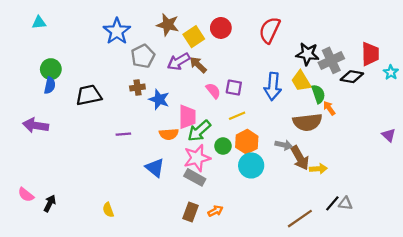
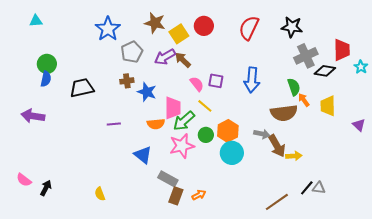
black star: (307, 54) -> (292, 27), moved
yellow trapezoid: (301, 81) -> (328, 106), moved, turned 30
yellow line: (237, 116) -> (205, 106), moved, turned 63
gray rectangle: (195, 177) -> (168, 179), moved

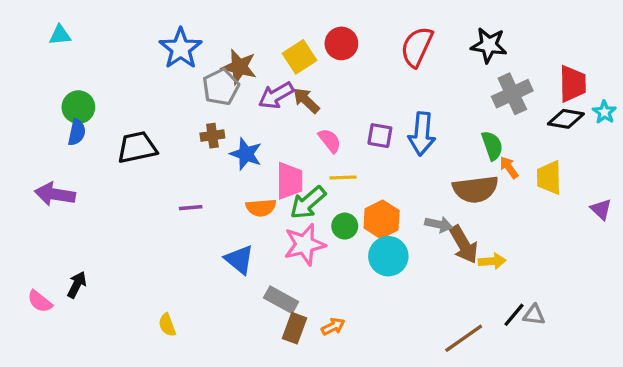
brown star: (155, 23) -> (239, 67), moved
black diamond: (325, 71) -> (566, 119), moved
purple square: (216, 81) -> (380, 136), moved
yellow line: (205, 106) -> (343, 177), turned -42
black arrow: (46, 188) -> (77, 285), moved

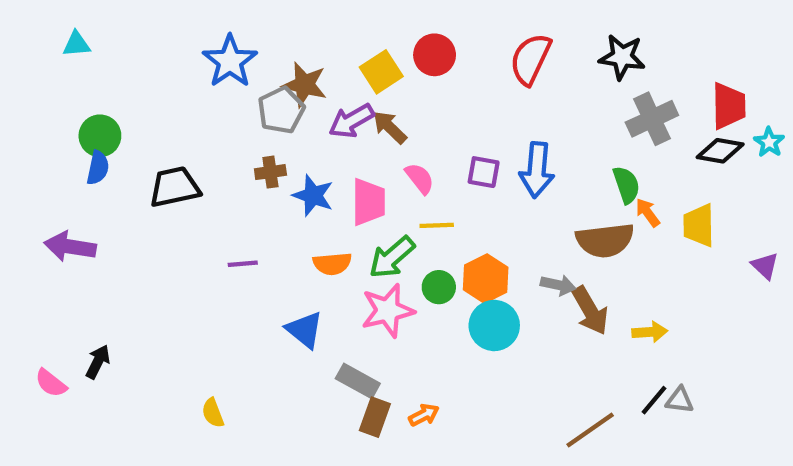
pink trapezoid: (289, 181) -> (368, 202), moved
yellow arrow: (492, 261) -> (650, 332), moved

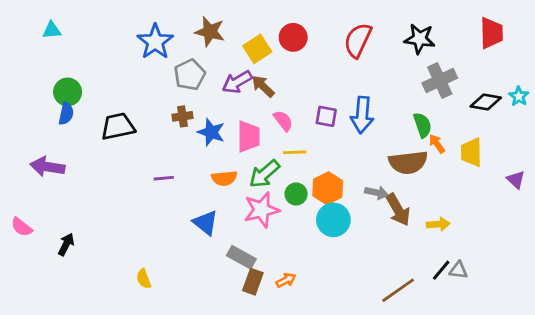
brown star: (305, 85) -> (210, 32), moved
red trapezoid: (729, 106) -> (491, 33), moved
pink semicircle: (51, 383) -> (22, 227), moved

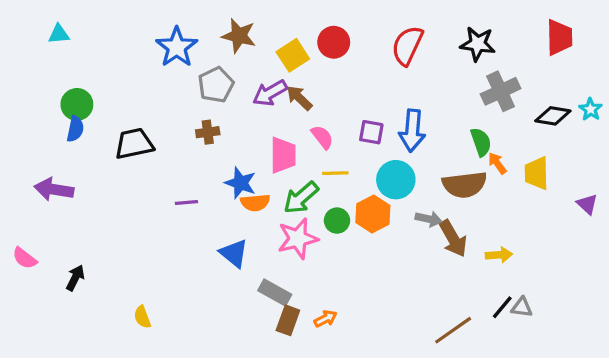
blue star: (211, 132) -> (240, 183), moved
cyan circle: (333, 220) -> (396, 180), moved
yellow semicircle: (144, 279) -> (142, 317), moved

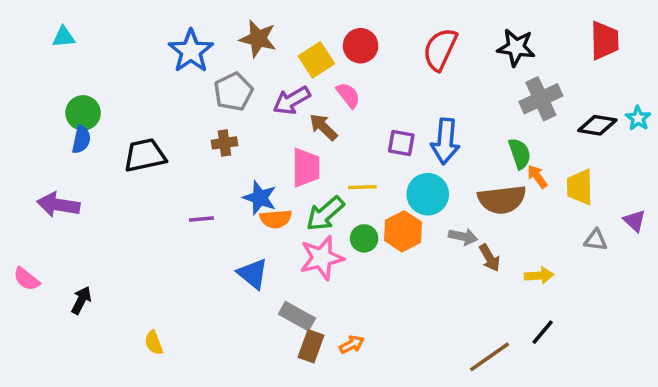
brown arrow: (299, 98) -> (323, 127), moved
pink semicircle: (322, 137) -> (348, 95), moved
brown arrow: (453, 239) -> (490, 258), size x0.7
gray triangle: (522, 307) -> (596, 240), moved

